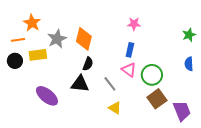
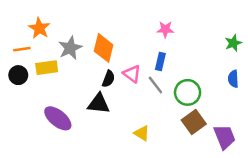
pink triangle: (129, 70) -> (132, 74), moved
gray line: (110, 84) -> (155, 85), moved

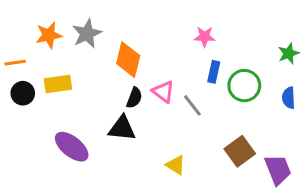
orange star: (39, 28) -> (49, 35), turned 30
gray star: (70, 48) -> (87, 34), moved
orange line: (22, 49) -> (15, 63), moved
blue rectangle: (160, 62) -> (214, 72), moved
green circle: (188, 92) -> (244, 86), moved

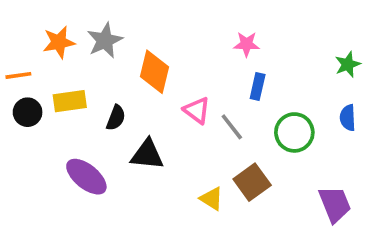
green circle: (244, 86) -> (294, 132), moved
black semicircle: (134, 98) -> (116, 118), moved
brown square: (240, 151) -> (252, 182), moved

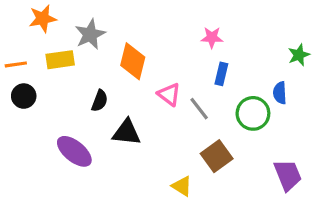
orange star: (59, 42) -> (43, 19), moved
yellow rectangle: (70, 101) -> (60, 60), moved
blue semicircle: (348, 118) -> (280, 93), moved
yellow triangle: (212, 199) -> (182, 186), moved

